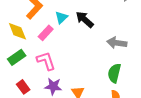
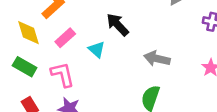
cyan triangle: (61, 17) -> (97, 50), moved, turned -40
green rectangle: (17, 57) -> (25, 67), turned 60

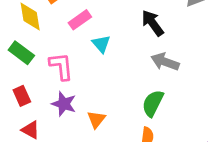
black arrow: (118, 25) -> (153, 23), moved
pink rectangle: (65, 38) -> (80, 20), moved

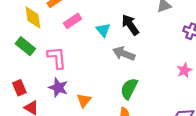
cyan triangle: (101, 44) -> (103, 30), moved
gray arrow: (165, 62) -> (124, 54), moved
red rectangle: (22, 96) -> (19, 88), moved

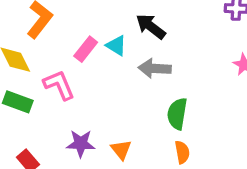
pink rectangle: (72, 21) -> (86, 49), moved
pink L-shape: (57, 58) -> (59, 85), moved

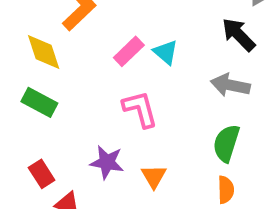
black arrow: (151, 26) -> (239, 35), moved
gray arrow: (155, 68) -> (230, 85), moved
pink L-shape: (59, 85) -> (140, 109), moved

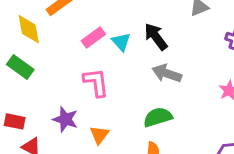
black arrow: (239, 35) -> (156, 37), moved
green semicircle: (226, 143) -> (158, 117), turned 48
red rectangle: (42, 174) -> (15, 121), turned -54

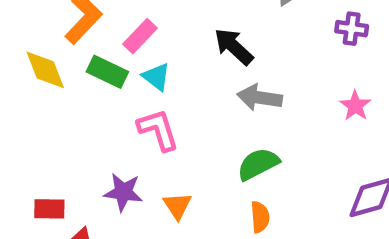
pink rectangle: (93, 37) -> (140, 36), moved
cyan triangle: (121, 42) -> (156, 77), moved
green rectangle: (20, 67) -> (107, 72), moved

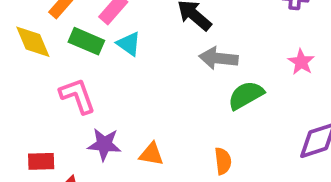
pink L-shape: (158, 130) -> (77, 96), moved
green semicircle: (258, 164) -> (246, 95), moved
orange triangle: (177, 206) -> (151, 154), turned -44

